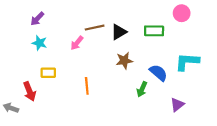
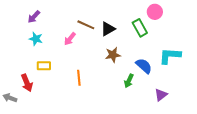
pink circle: (182, 13) -> (155, 12), moved
brown line: (95, 28) -> (86, 25), turned 36
green rectangle: (154, 31) -> (140, 28), turned 60

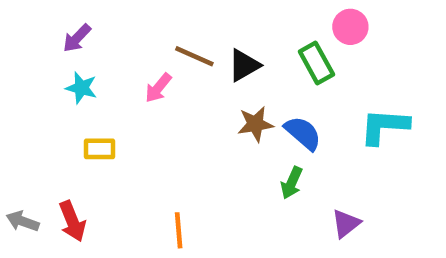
blue semicircle: (144, 66) -> (303, 133), moved
orange line: (79, 78) -> (179, 230), moved
red arrow: (27, 83) -> (72, 221), moved
purple triangle: (161, 95) -> (346, 224), moved

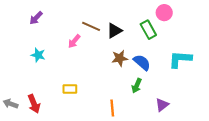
cyan star: (81, 88) -> (38, 55), moved
yellow rectangle: (99, 149) -> (70, 89), moved
orange line: (179, 230) -> (112, 108), moved

